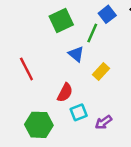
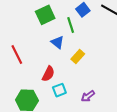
green line: (92, 33) -> (71, 25), turned -42
purple arrow: (103, 122) -> (88, 96), moved

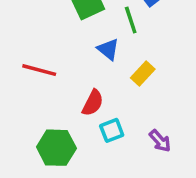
red line: (17, 54) -> (39, 70), turned -48
purple arrow: (88, 96) -> (160, 141), turned -96

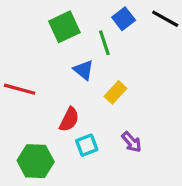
purple arrow: (160, 141) -> (132, 142), moved

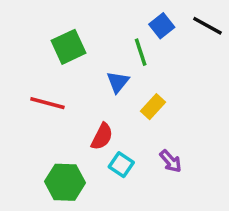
green square: (64, 27) -> (69, 47), moved
blue triangle: (84, 70) -> (118, 82), turned 30
cyan square: (87, 145) -> (121, 165), turned -35

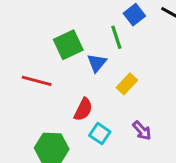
green square: (69, 47) -> (68, 45), moved

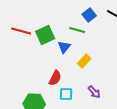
green line: (116, 37) -> (77, 30), turned -56
red line: (37, 81) -> (21, 31), moved
cyan square: (100, 134) -> (66, 94), turned -32

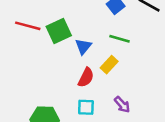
green line: (77, 30) -> (119, 39), moved
red semicircle: (55, 78) -> (86, 77), moved

